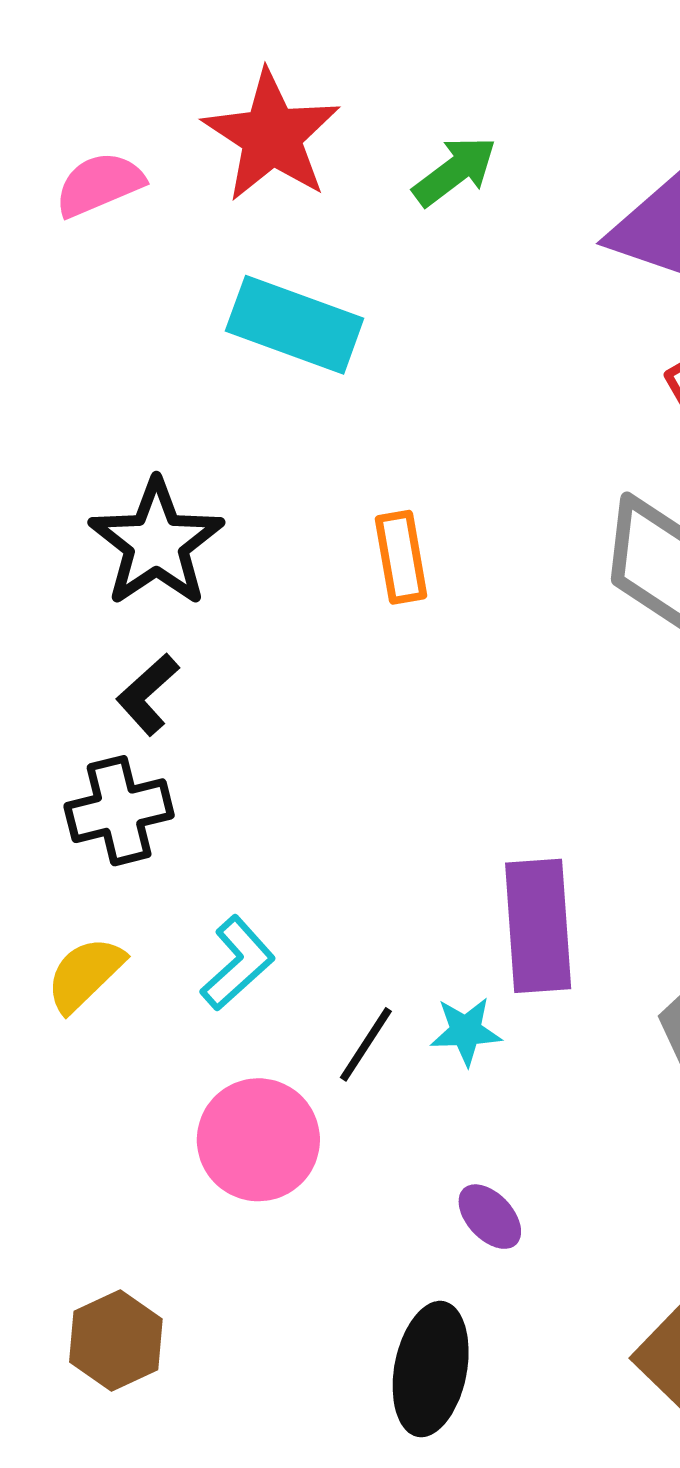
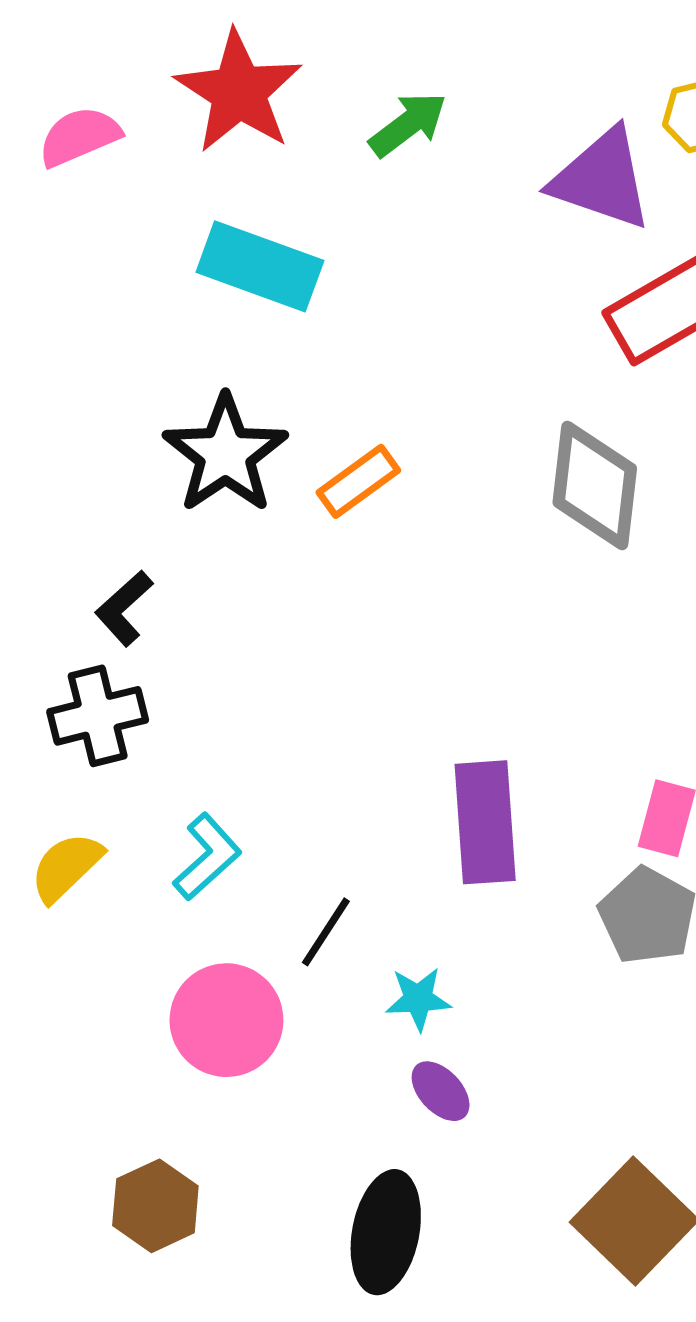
black star: (156, 543) -> (225, 454), moved
orange rectangle: (401, 557) -> (358, 481), turned 64
cyan star: (466, 1031) -> (418, 999), moved
brown hexagon: (116, 1341) -> (155, 1206), moved

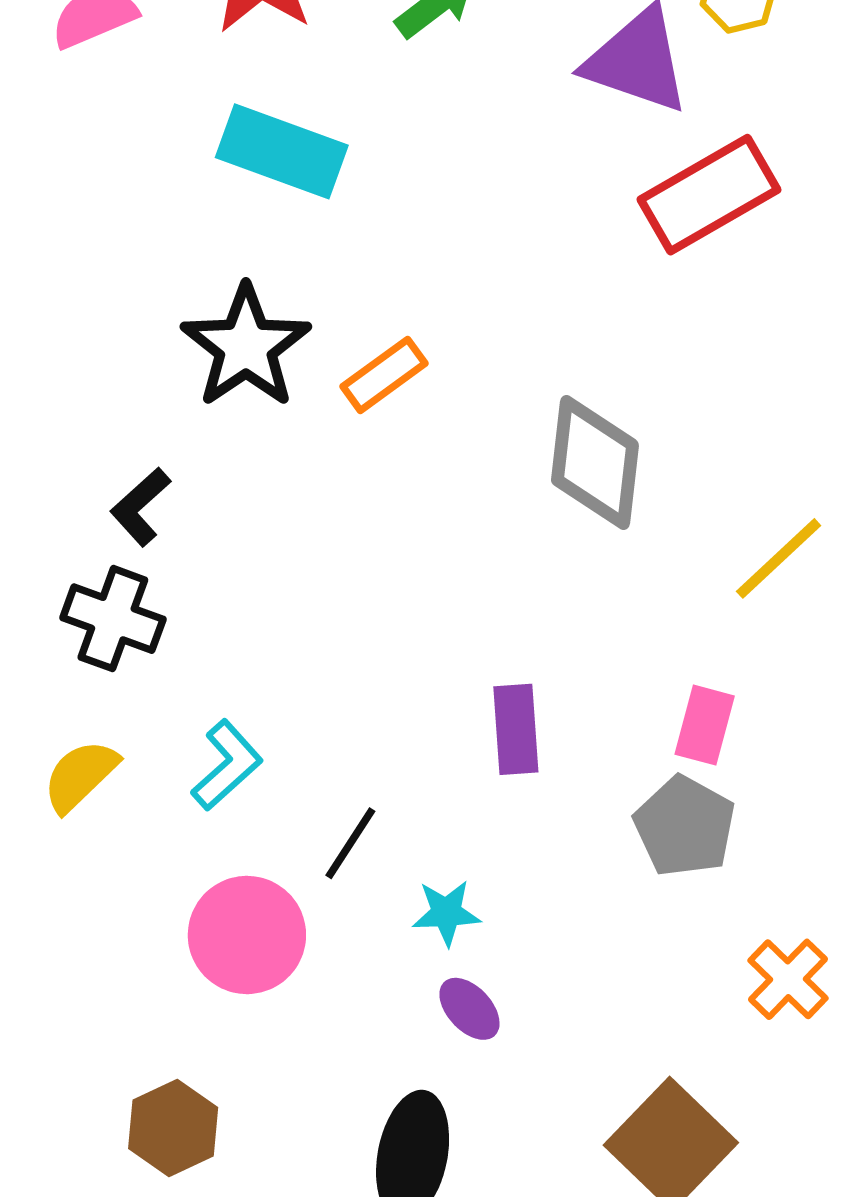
gray diamond: (595, 485) -> (595, 462), moved
black cross: (98, 716) -> (113, 619), turned 34
purple rectangle: (485, 822) -> (516, 729), size x0.7

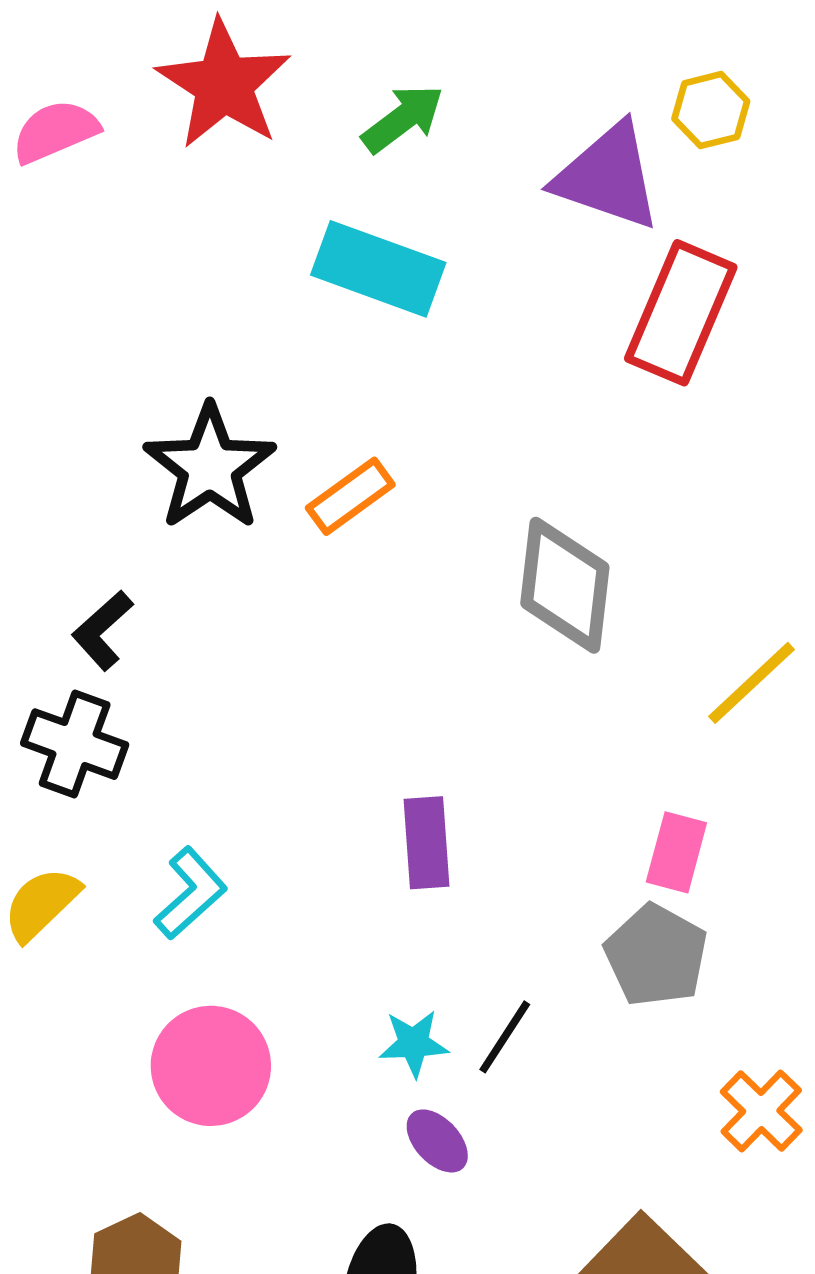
cyan rectangle: (282, 151) -> (378, 269), moved
red rectangle: (709, 195) -> (681, 313), turned -37
purple rectangle: (516, 729) -> (426, 843), moved
black line: (350, 843) -> (505, 1037), moved

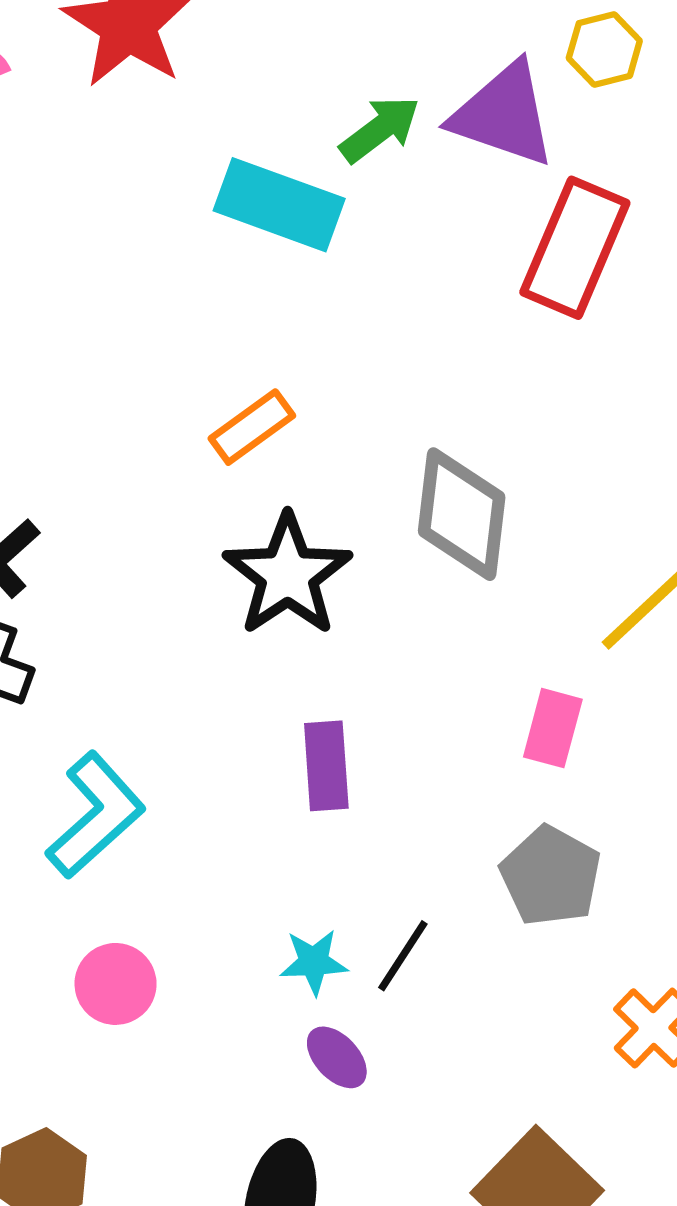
green arrow: (403, 119) -> (380, 129), moved
black star: (210, 467) -> (288, 575), moved
pink rectangle: (676, 852) -> (553, 728), moved
cyan L-shape: (190, 893) -> (96, 815), size x1.4
pink circle: (211, 1066) -> (116, 984), size x0.7

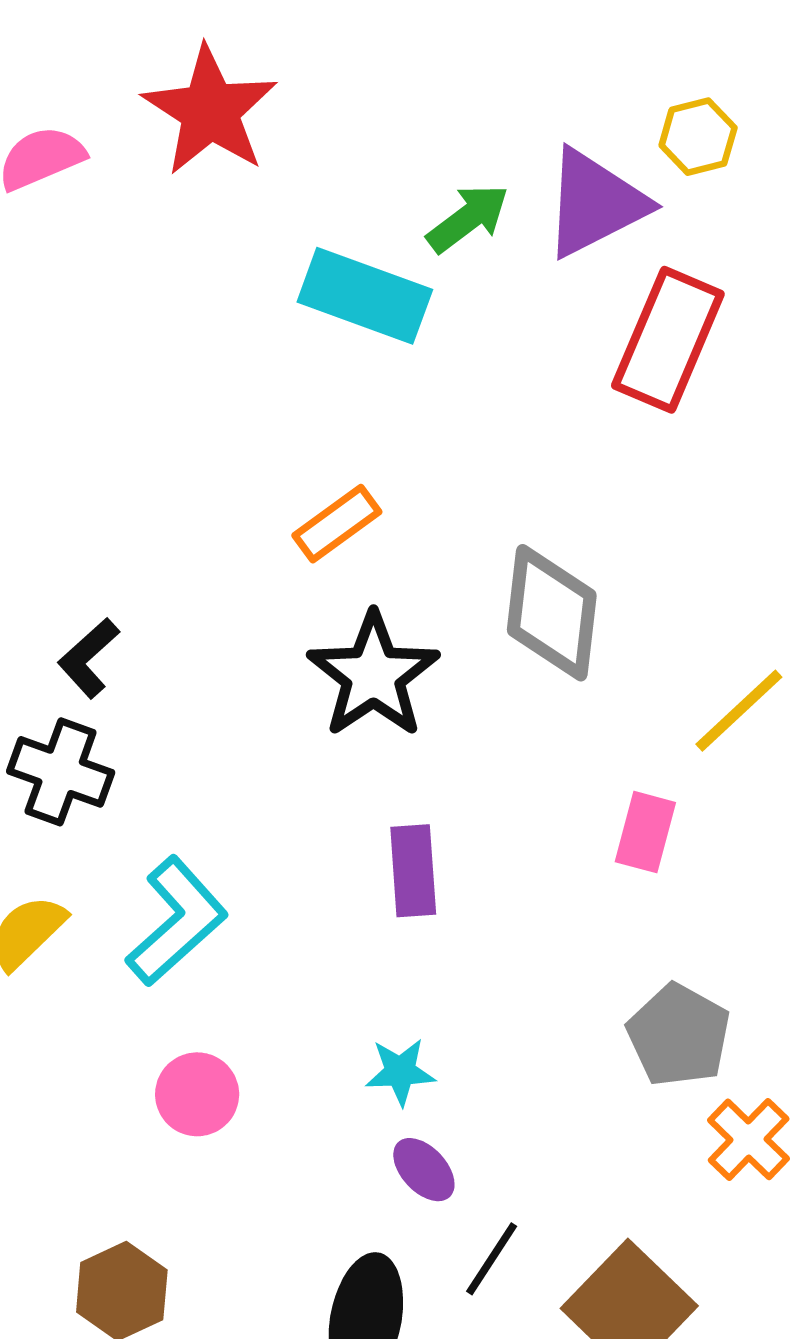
purple triangle: (504, 115) -> (595, 203), turned -46
gray pentagon: (551, 876) -> (679, 1035), moved
black line: (403, 956) -> (492, 1259), moved

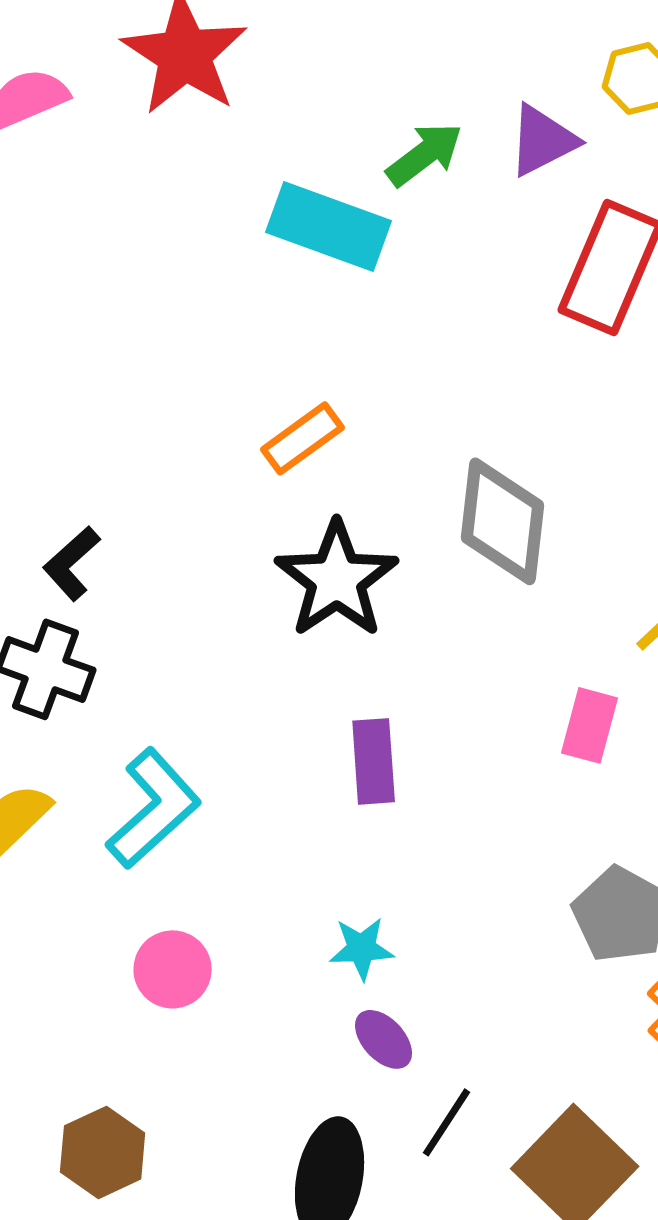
purple triangle: (595, 203) -> (543, 140), size x0.7

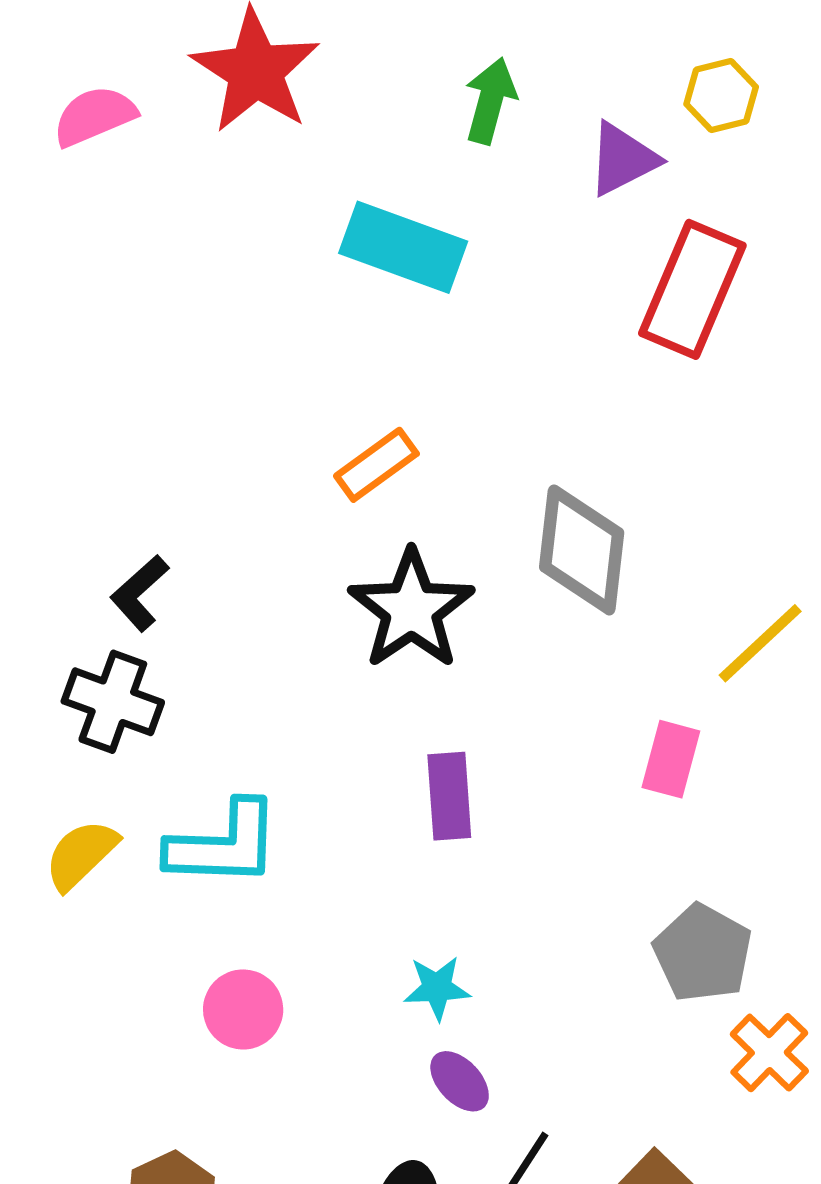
green arrow: (425, 154) -> (490, 101), moved, turned -38
cyan L-shape: (154, 808) -> (224, 844), turned 44

